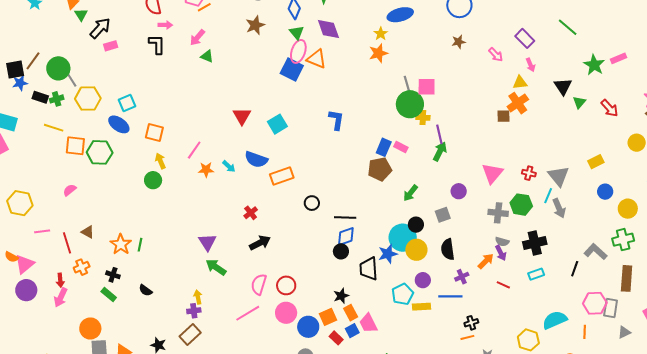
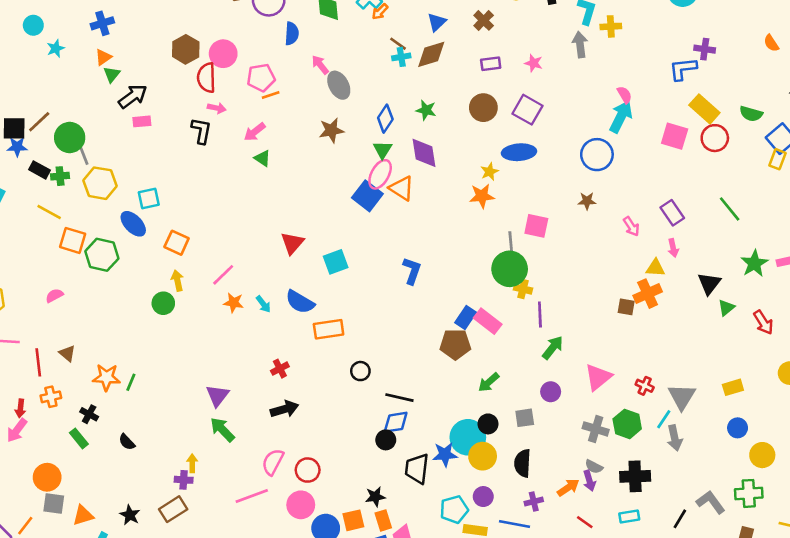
pink square: (427, 87) -> (536, 226), moved
pink rectangle: (401, 147) -> (488, 321), size x1.5
green arrow: (440, 151) -> (553, 348), moved
orange star: (121, 244) -> (106, 377), turned 30

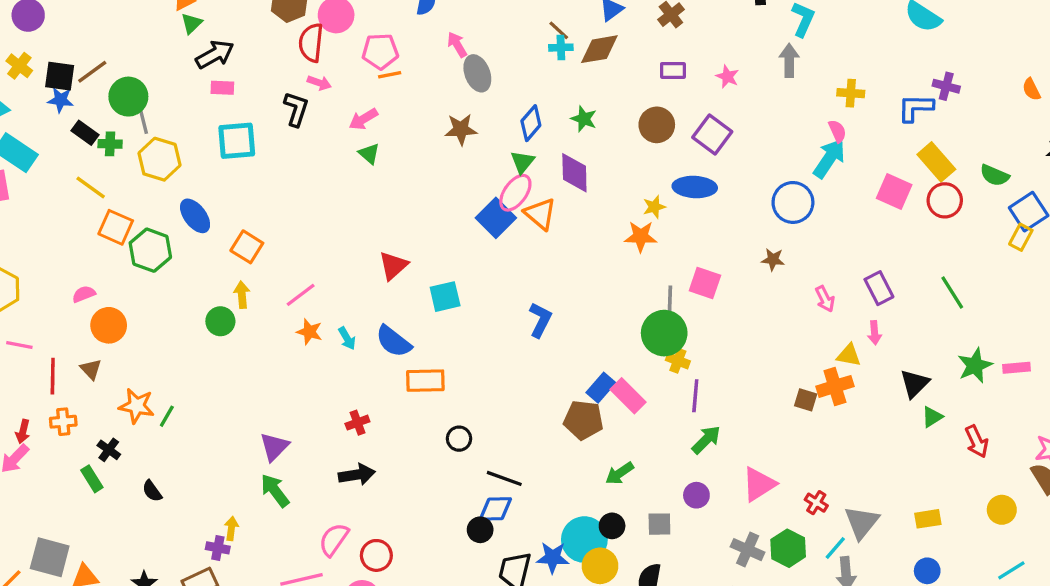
yellow cross: (611, 26) -> (851, 93), moved
cyan square: (149, 198) -> (237, 141), moved, size x1.4
orange circle: (47, 477) -> (109, 325), moved
gray square: (54, 504) -> (50, 557), size x1.4

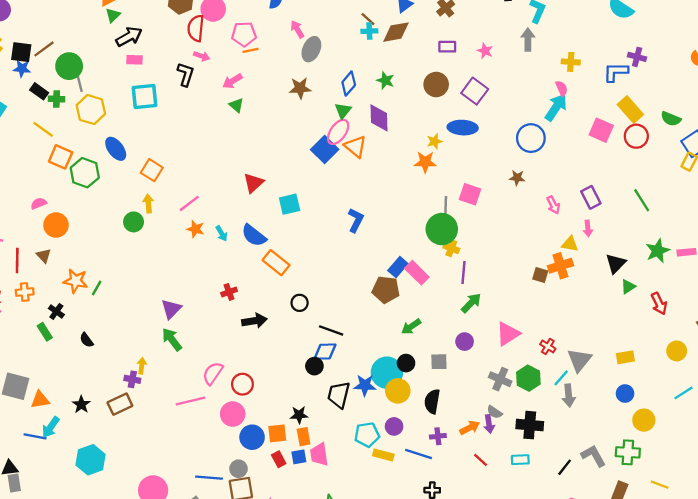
gray ellipse: (477, 73) -> (311, 49), turned 45
orange rectangle: (425, 381) -> (276, 263), turned 40
black arrow: (357, 475) -> (254, 321), moved

